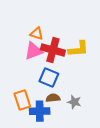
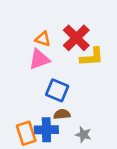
red cross: (53, 50) -> (76, 38), moved, turned 30
orange rectangle: (22, 100) -> (26, 133), moved
gray star: (74, 102) -> (83, 135), moved

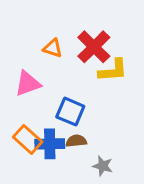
pink triangle: (39, 59) -> (28, 84), moved
blue cross: (46, 130) -> (50, 144), moved
orange rectangle: (26, 133) -> (28, 139), moved, turned -30

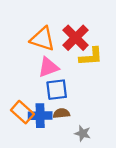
orange triangle: (53, 48) -> (43, 39), size x1.6
pink triangle: (28, 84) -> (48, 67), moved
blue square: (70, 112) -> (57, 90), turned -30

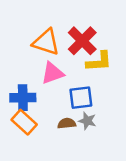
blue square: (57, 90) -> (81, 98), moved
blue cross: (40, 116) -> (23, 98), moved
gray star: (83, 133) -> (87, 121), moved

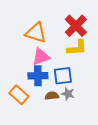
red cross: (82, 41) -> (76, 26), moved
blue cross: (23, 98) -> (38, 76), moved

